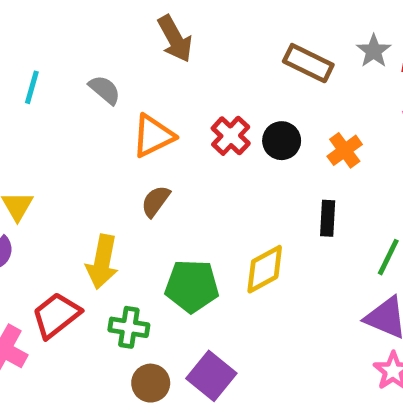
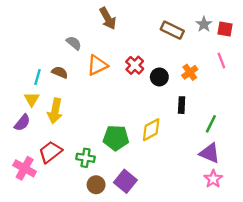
cyan line: (32, 87) -> (37, 77), moved
black circle: (282, 141) -> (159, 77), moved
brown semicircle: (156, 201) -> (60, 72), moved, turned 77
yellow arrow: (102, 262) -> (55, 111), moved

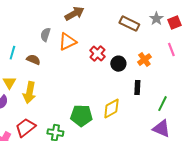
brown arrow: (108, 18) -> (74, 14), turned -90
red square: (225, 29) -> (174, 23), turned -32
gray semicircle: (74, 43) -> (45, 35), turned -112
orange triangle: (97, 65) -> (67, 42), moved
cyan line: (37, 77) -> (12, 53), moved

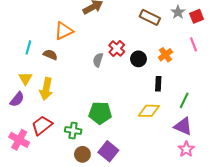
gray semicircle: (45, 35) -> (98, 60), moved
orange triangle: (67, 42) -> (64, 31), moved
yellow diamond: (111, 109) -> (149, 111), moved, turned 30

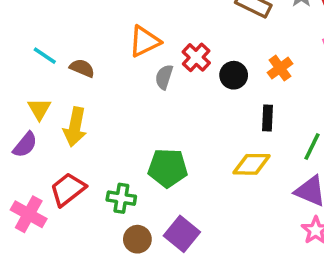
orange triangle: (64, 31) -> (145, 41), moved
cyan line: (28, 47) -> (45, 56), turned -72

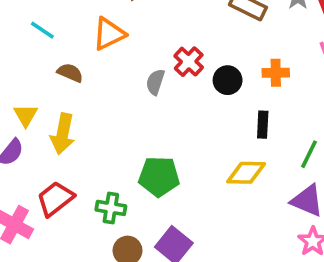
orange triangle: (145, 41) -> (109, 34), moved
cyan line: (45, 56) -> (42, 30), moved
orange cross: (280, 68) -> (276, 73), turned 35

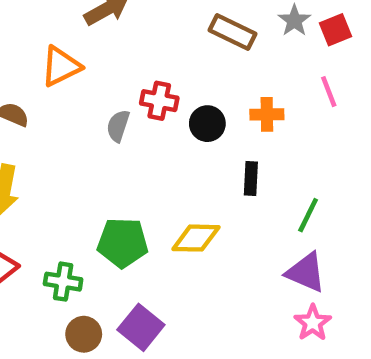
red cross: (189, 62) -> (159, 101), turned -32
yellow diamond: (246, 173) -> (196, 238), moved

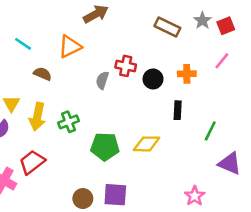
pink line: (329, 92) -> (222, 61), turned 60
purple triangle: (306, 272) -> (230, 163), moved
green cross: (63, 282) -> (69, 122), moved, turned -30
pink star: (313, 323) -> (195, 196), moved
purple square: (141, 327) -> (115, 195), turned -35

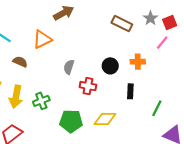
pink line: (222, 61) -> (162, 43), moved
red cross: (126, 66) -> (88, 86), moved

